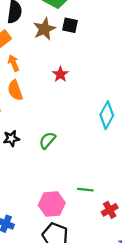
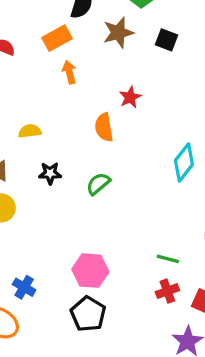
black square: (70, 25) -> (166, 40), moved
orange semicircle: (15, 90) -> (104, 127), moved
green line: (85, 190) -> (168, 259), moved

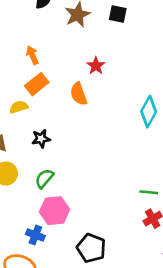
orange rectangle: (57, 38) -> (37, 84), moved
orange arrow: (69, 72) -> (32, 55), moved
green semicircle: (98, 184) -> (44, 178), moved
pink hexagon: (90, 271) -> (55, 211), moved

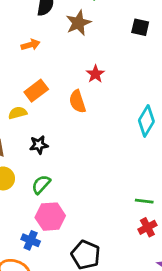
black square: (118, 14) -> (140, 27), moved
orange arrow: (32, 55) -> (31, 45), moved, turned 96

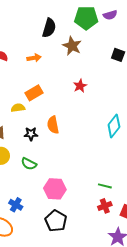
brown star: (78, 23) -> (72, 46), turned -30
orange semicircle: (77, 101) -> (53, 125), moved
green semicircle: (41, 184) -> (29, 164), turned -112
pink hexagon: (50, 217) -> (55, 189), moved

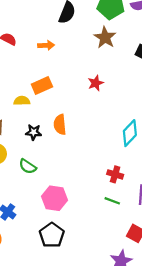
brown star: (72, 46) -> (105, 38), moved
red cross: (105, 206) -> (115, 174), moved, turned 32

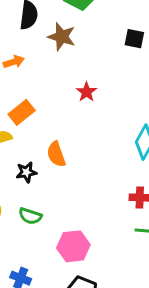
brown star: (105, 38) -> (62, 37), moved

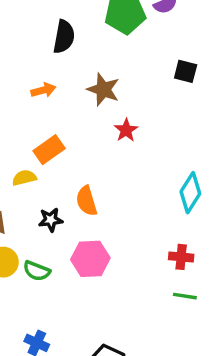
brown star: (62, 37) -> (103, 90), moved
green semicircle: (30, 216) -> (37, 271), moved
pink hexagon: (73, 246) -> (90, 259), moved

